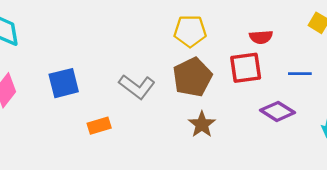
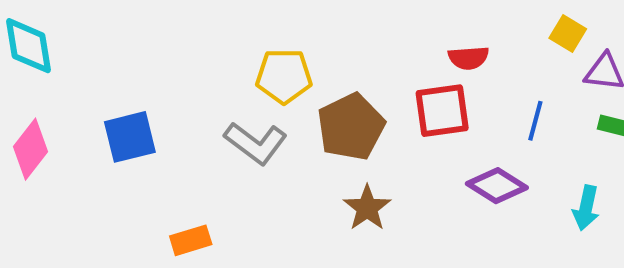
yellow pentagon: (190, 31) -> (284, 76), moved
blue line: (300, 74) -> (535, 121), turned -75
orange rectangle: (99, 126) -> (191, 240), moved

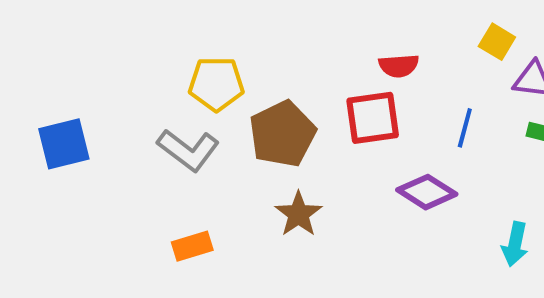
cyan arrow: (586, 208) -> (515, 244), moved
orange rectangle: (191, 240) -> (192, 246), moved

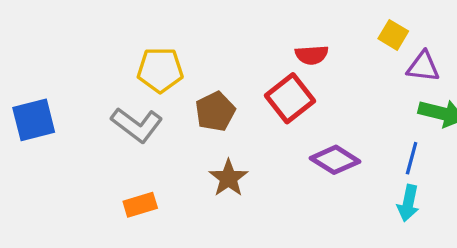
red square: (373, 118) -> (290, 98), turned -30
blue line: (465, 128) -> (412, 158), moved
brown pentagon: (282, 134) -> (215, 112), size x0.7

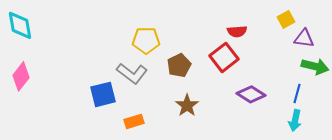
yellow square: (393, 35) -> (286, 19), turned 30
blue square: (34, 120) -> (103, 94), moved

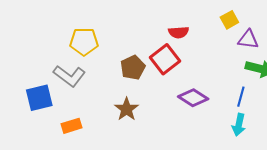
brown pentagon: (179, 65) -> (133, 68), moved

